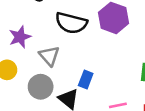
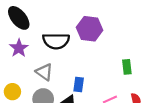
purple star: (20, 37) -> (19, 48), moved

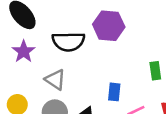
blue rectangle: (79, 85) -> (114, 92), moved

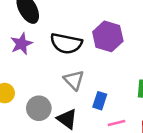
gray triangle: (55, 80) -> (74, 80), moved

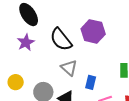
black semicircle: (66, 43) -> (61, 39), turned 45

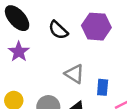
black semicircle: (61, 39) -> (58, 30), moved, size x0.7

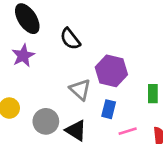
purple hexagon: (96, 27) -> (111, 71), moved

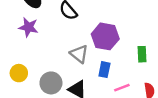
purple star: (23, 56) -> (28, 27), turned -30

